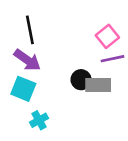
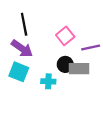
pink square: (107, 36) -> (65, 36), moved
cyan cross: (39, 120) -> (48, 81), moved, turned 32

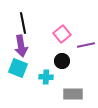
purple arrow: (22, 49) -> (21, 46), turned 45
gray rectangle: (79, 69) -> (73, 94), moved

